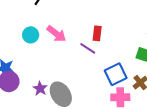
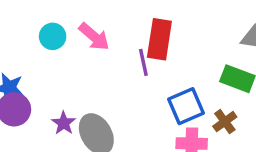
red rectangle: (97, 33) -> (159, 39), size x1.6
purple line: (88, 48) -> (143, 62), turned 42

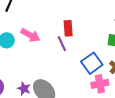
red rectangle: (159, 39) -> (68, 28), size x0.7

